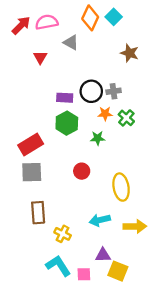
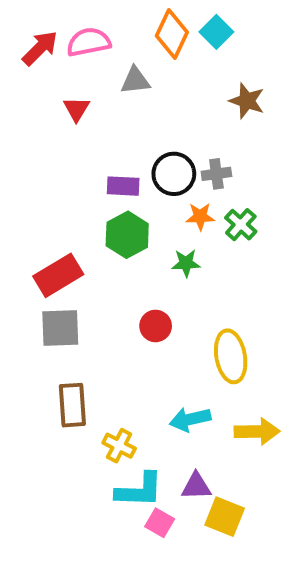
gray triangle: (71, 42) -> (135, 81), turned -35
cyan L-shape: (58, 266) -> (139, 490), moved, turned 125
pink square: (84, 274) -> (160, 523), turned 32

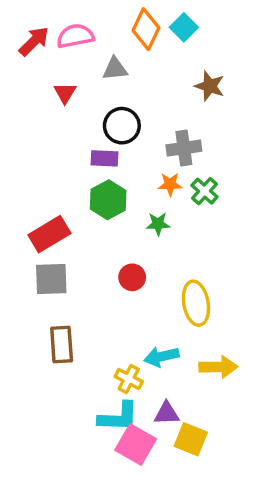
black circle: (174, 174) -> (122, 126), moved
gray cross: (216, 174) -> (184, 148), size x1.4
yellow cross: (119, 446) -> (129, 379), moved
pink square: (160, 523) -> (136, 444), size x1.6

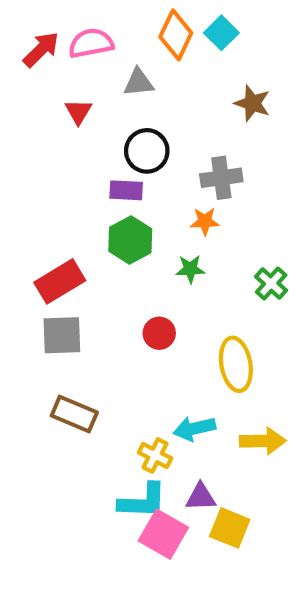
green cross: (205, 191) -> (271, 283), moved
brown rectangle: (62, 345) -> (74, 414), turned -63

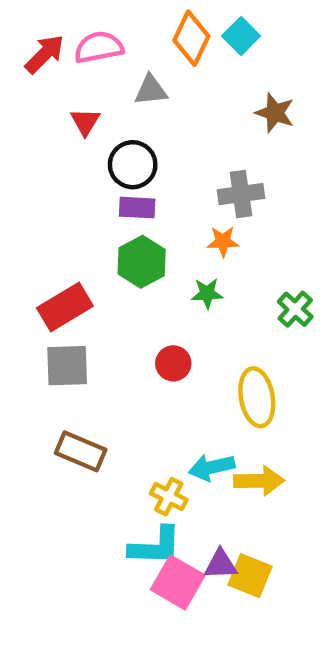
black circle: (147, 151) -> (133, 165), moved
yellow arrow: (263, 441) -> (259, 481), moved
purple triangle: (201, 497) -> (221, 564), moved

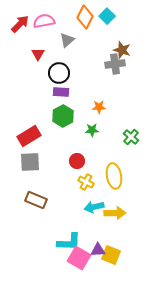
gray triangle: (151, 90) -> (67, 40), turned -35
gray cross: (241, 194) -> (115, 64), moved
yellow cross: (169, 497) -> (86, 182), moved

